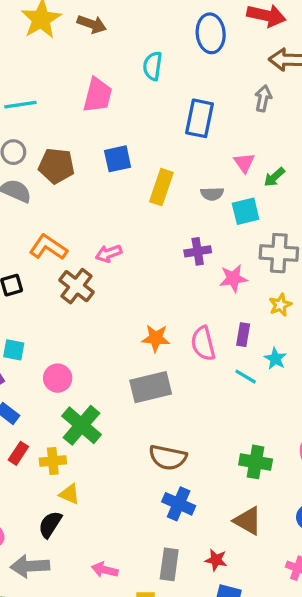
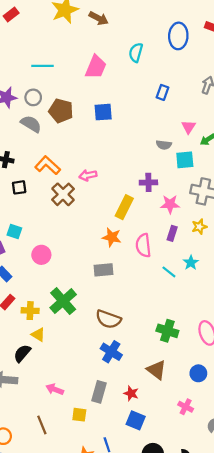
blue rectangle: (199, 118) -> (163, 92), size x0.6
yellow rectangle: (161, 187) -> (124, 207), moved
purple rectangle: (243, 335) -> (172, 233), moved
gray rectangle: (151, 387) -> (103, 270), size x0.7
green cross: (82, 425) -> (63, 301), moved

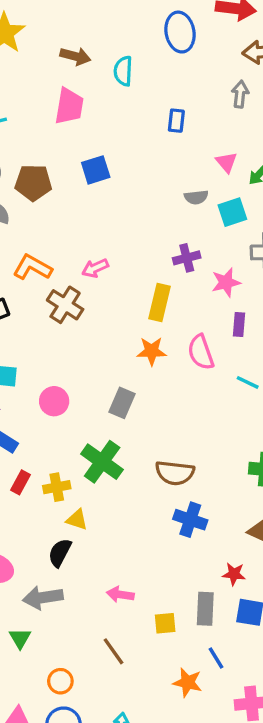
brown arrow: (99, 18) -> (75, 56), moved
gray rectangle: (103, 270) -> (122, 403), moved, turned -48
gray rectangle: (99, 392) -> (205, 609), moved

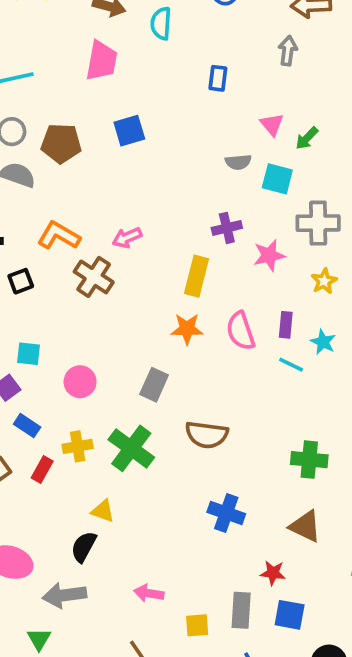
cyan square: (232, 212) -> (277, 179), turned 32
purple rectangle: (239, 325) -> (286, 325), moved
brown semicircle: (175, 473) -> (207, 435), moved
yellow cross: (57, 487) -> (78, 446), moved

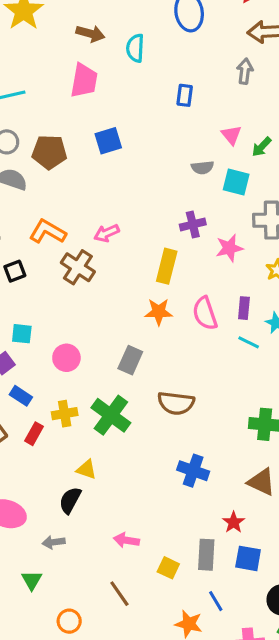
red star: (273, 573) -> (234, 522), turned 30
gray arrow: (64, 595) -> (54, 542), size x0.6
yellow square: (197, 625) -> (168, 568), turned 30

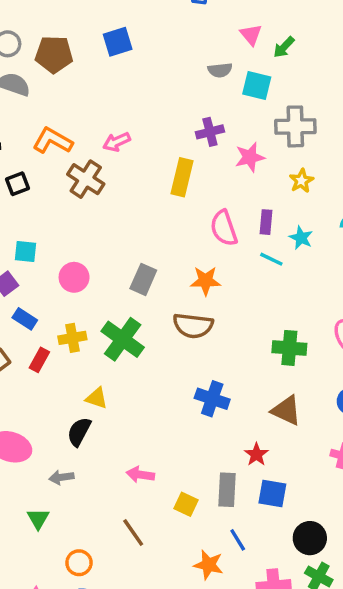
orange star: (159, 312) -> (206, 281), moved

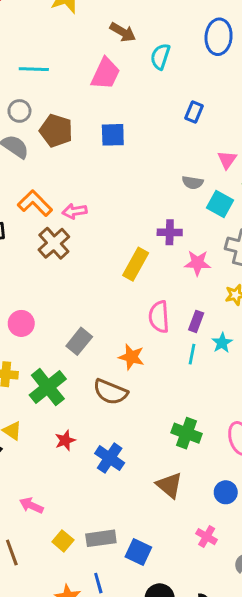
pink arrow: (117, 142) -> (75, 211), moved
cyan line: (271, 259) -> (192, 354), turned 60
red star: (256, 454) -> (65, 440), moved
gray rectangle: (227, 490) -> (101, 538), turned 64

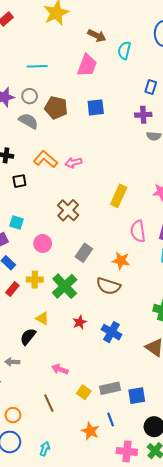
purple cross: (170, 232) -> (143, 115), moved
brown cross: (54, 243) -> (68, 210), moved
blue square: (138, 552) -> (137, 396), turned -30

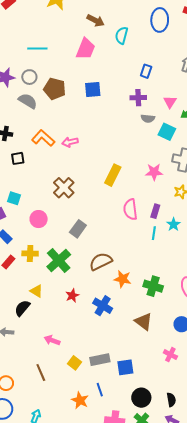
orange star: (121, 261) -> (123, 279), moved
brown semicircle: (108, 286) -> (101, 261), turned 135

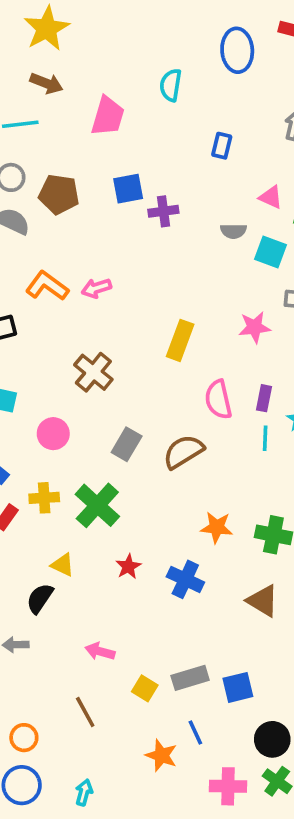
brown arrow: (96, 20) -> (46, 83), moved
purple cross: (138, 98) -> (163, 211), moved
pink triangle: (170, 102) -> (271, 197), turned -32
brown semicircle: (101, 261) -> (183, 452), moved

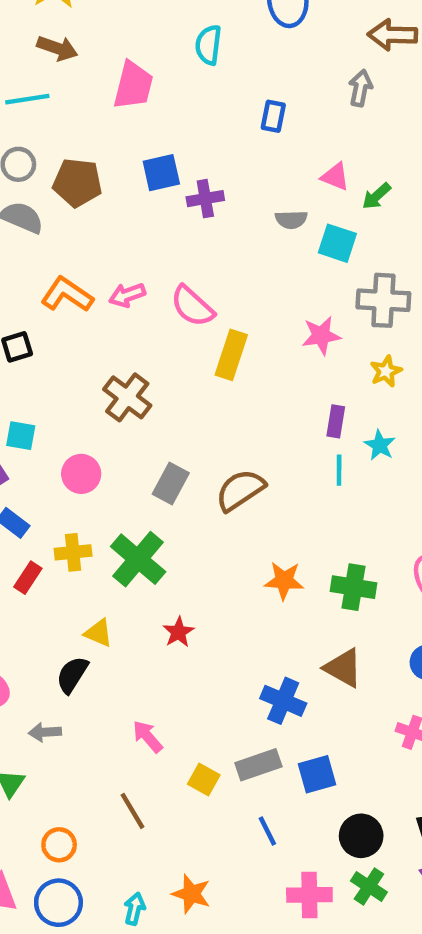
pink semicircle: (218, 400) -> (192, 306), moved, turned -33
blue cross: (185, 579) -> (283, 701), moved
pink arrow: (100, 651) -> (148, 737), turned 36
orange star: (161, 755) -> (191, 894), moved

